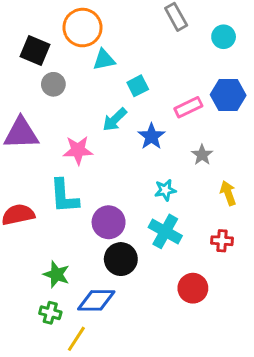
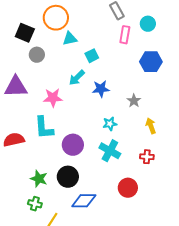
pink rectangle: (188, 107) -> (125, 35), moved, turned -54
blue star: (151, 136) -> (101, 89), turned 30
black circle: (121, 259) -> (68, 177), moved
blue diamond: (96, 300) -> (84, 201), moved

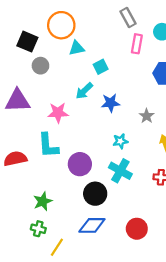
black circle: (68, 177) -> (95, 194), moved
green star: (39, 179) -> (43, 201), turned 30
red circle: (128, 188) -> (137, 229), moved

